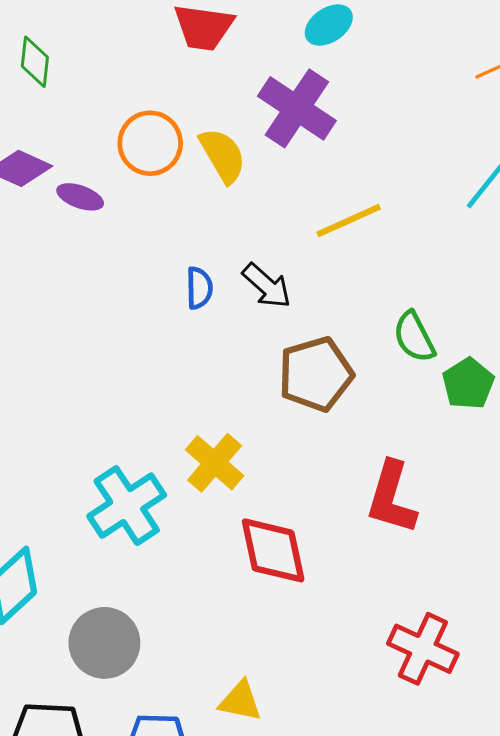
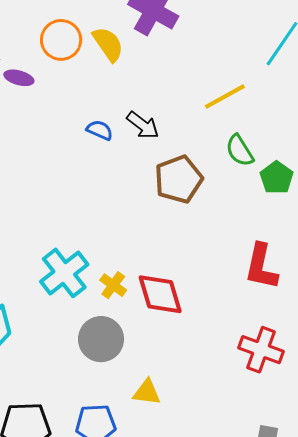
yellow line: (349, 221) -> (225, 97), moved
blue semicircle: (199, 288) -> (100, 130), turned -60
yellow cross: (215, 463) -> (113, 285), moved, size x0.7
red L-shape: (392, 498) -> (261, 267), moved
gray circle: (104, 643) -> (101, 339), moved

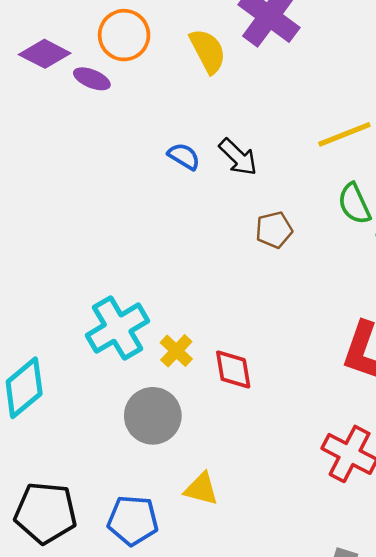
orange circle: (61, 40) -> (124, 35), moved
brown pentagon: (179, 179) -> (274, 230), size x0.6
red diamond: (160, 294) -> (233, 370), size x0.7

